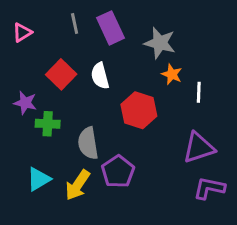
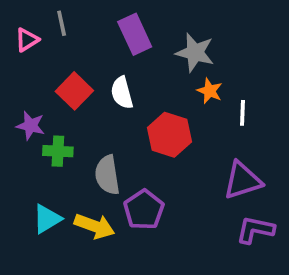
gray line: (75, 23) -> (62, 23), moved
yellow arrow: (78, 185) -> (94, 226), turned -104

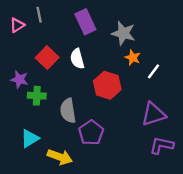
white line: (243, 113) -> (153, 71), turned 35
yellow arrow: (94, 226) -> (60, 157), moved

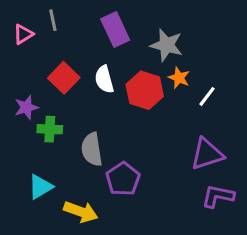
purple star: (19, 79) -> (26, 107), turned -30
red hexagon: (107, 85) -> (145, 90), moved

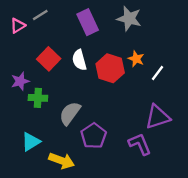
gray line: (53, 20) -> (40, 15), turned 70
gray star: (167, 45) -> (129, 19), moved
gray semicircle: (92, 149) -> (70, 113), turned 45
purple L-shape: (218, 196) -> (140, 144), moved, turned 55

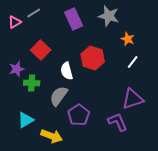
orange star: (136, 59) -> (128, 39), moved
white semicircle: (79, 60) -> (67, 71), moved

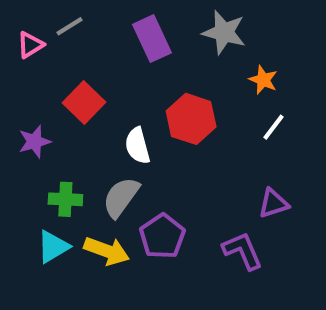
green cross: (32, 83) -> (65, 199), moved
purple triangle: (133, 99) -> (273, 203), size x0.7
yellow arrow: (52, 136) -> (107, 251), moved

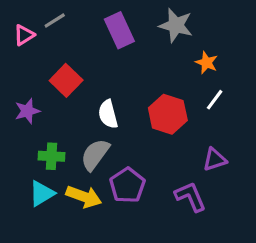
red hexagon: (191, 119) -> (168, 114), moved

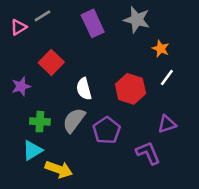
purple pentagon: (127, 185) -> (107, 130), moved
yellow arrow: (84, 197) -> (59, 169), moved

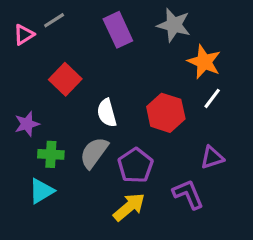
orange star: (161, 49) -> (204, 62), size x1.5
purple star: (21, 86) -> (27, 124), moved
yellow arrow: (59, 169) -> (129, 207), moved, turned -60

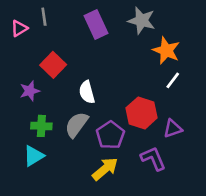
gray line: (54, 20) -> (44, 17), turned -66
red hexagon: (166, 113) -> (142, 113), moved
purple star: (27, 124) -> (30, 91), moved

